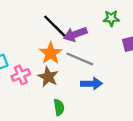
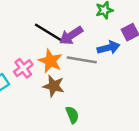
pink cross: (21, 75) -> (23, 68), moved
blue arrow: (91, 84) -> (109, 48), moved

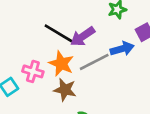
gray line: (82, 60) -> (94, 62), turned -36
pink cross: (23, 68) -> (33, 71), turned -36

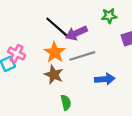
blue arrow: (122, 49) -> (105, 79), moved
pink cross: (33, 71) -> (17, 54), moved

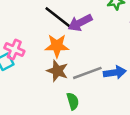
orange star: (55, 52) -> (57, 46), turned -30
gray line: (82, 56) -> (87, 73), moved

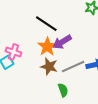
purple arrow: (80, 23) -> (62, 42), moved
orange star: (57, 46) -> (47, 47), turned -30

